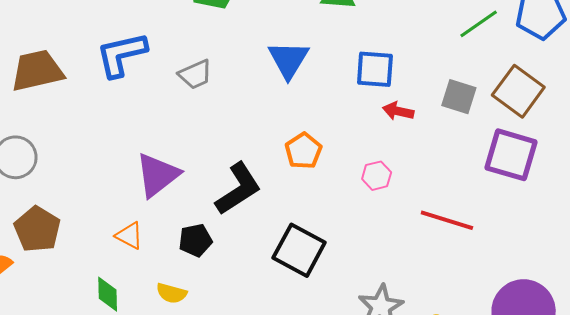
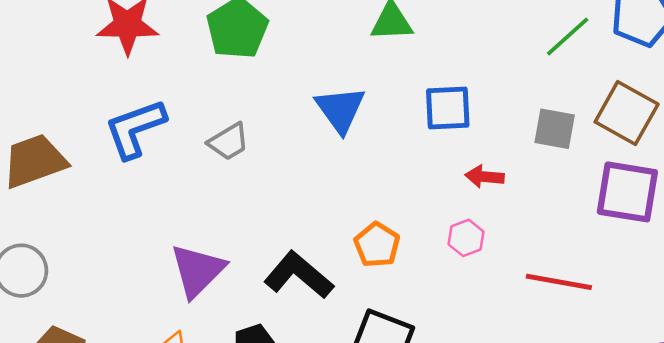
red arrow: (398, 111) -> (485, 177), moved
orange pentagon: (303, 151) -> (377, 245), moved
black L-shape: (238, 189) -> (299, 275), turned -100

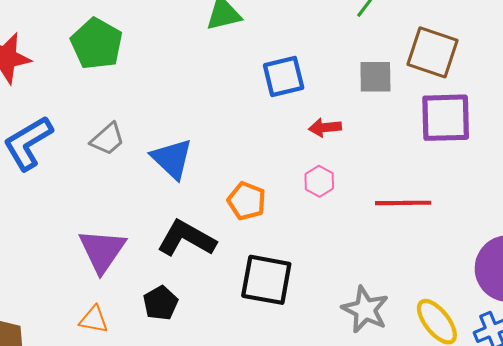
blue triangle: (340, 109) -> (172, 159), moved

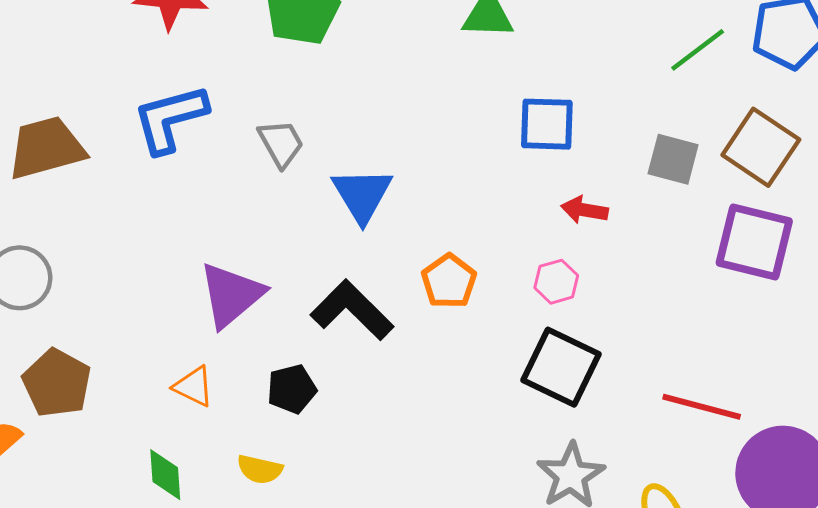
gray trapezoid: (107, 139) -> (281, 143), turned -93
red line: (403, 203) -> (702, 407), moved
black square: (266, 280) -> (561, 367), moved

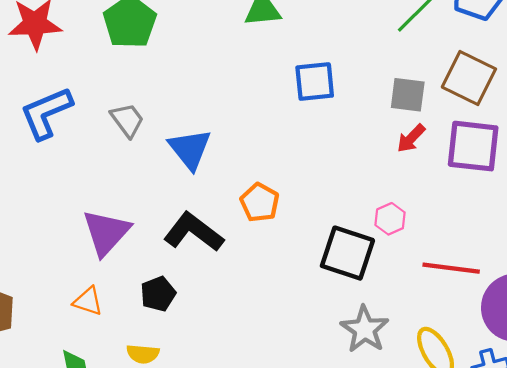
red arrow: (584, 210) -> (411, 138), moved, turned -48
pink hexagon: (556, 282) -> (390, 219), moved

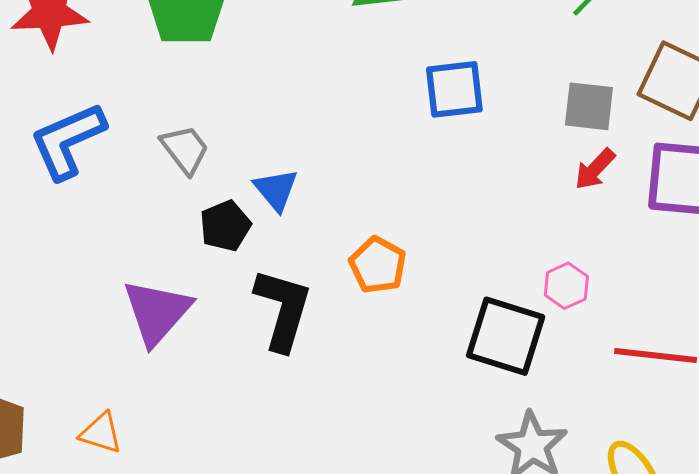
blue triangle: (190, 149) -> (276, 190), size x0.7
black L-shape: (193, 232) -> (283, 309), turned 70
black pentagon: (158, 294) -> (225, 226), moved
orange triangle: (88, 301) -> (101, 433), moved

